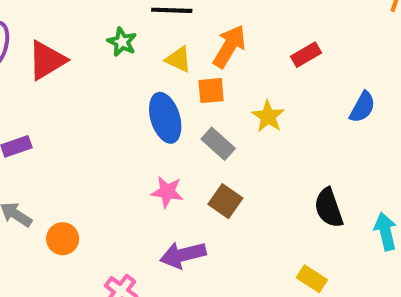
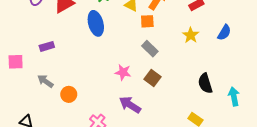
yellow star: (268, 116) -> (191, 35), moved
blue ellipse: (165, 118) -> (96, 23), moved
purple arrow: (183, 255) -> (130, 105), turned 45

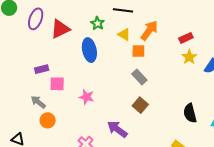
yellow star: (191, 35) -> (189, 57), moved
pink square: (16, 62) -> (57, 84), moved
pink star: (123, 72) -> (87, 97), moved
orange circle: (69, 94) -> (48, 120), moved

